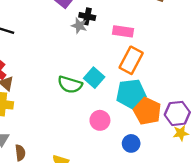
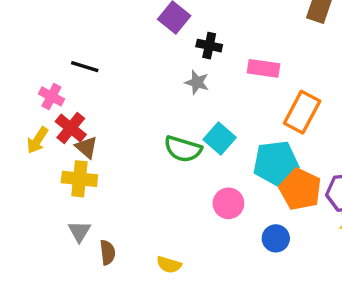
gray star: (79, 26) -> (197, 82), moved
orange rectangle: (131, 60) -> (302, 112), moved

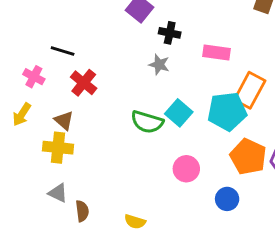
red cross: (71, 128) -> (84, 83), moved
cyan pentagon: (276, 163) -> (227, 111), moved
gray triangle: (79, 231) -> (58, 193), turned -35

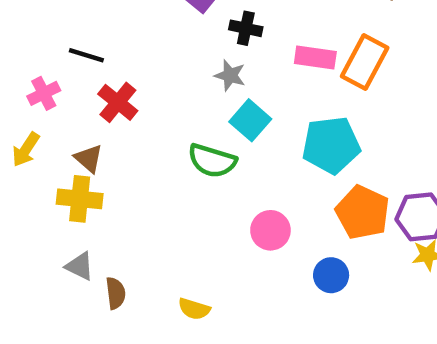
pink cross: (34, 77) -> (44, 93), turned 35
orange rectangle: (250, 90) -> (365, 62), moved
cyan square: (179, 113) -> (250, 120), moved

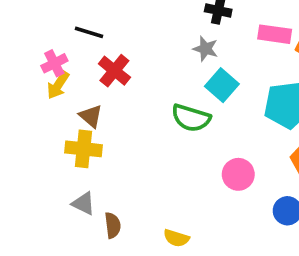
yellow arrow: (26, 150) -> (58, 85), moved

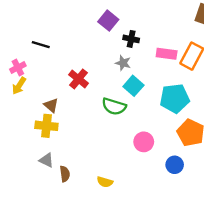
black line: (89, 32) -> (41, 45), moved
pink cross: (54, 63) -> (18, 68), moved
red cross: (114, 71) -> (79, 79), moved
yellow arrow: (58, 85) -> (19, 86), moved

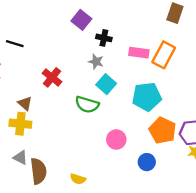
brown semicircle: (65, 174) -> (38, 171), size x1.6

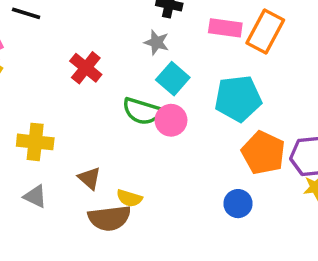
brown triangle: (25, 103) -> (89, 178), moved
pink circle: (116, 139) -> (171, 120), moved
brown semicircle: (38, 171) -> (109, 218), moved, turned 90
yellow semicircle: (78, 179) -> (129, 198), moved

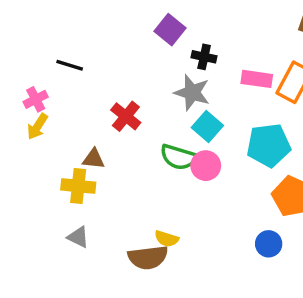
gray star: (157, 42) -> (192, 93), size x1.5
brown triangle: (89, 178) -> (94, 159), moved, turned -35

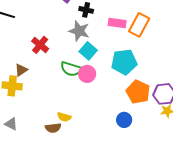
brown triangle: (94, 159) -> (21, 70), turned -40
gray triangle: (78, 237) -> (11, 124), moved
brown semicircle: (148, 257) -> (53, 128), size x0.7

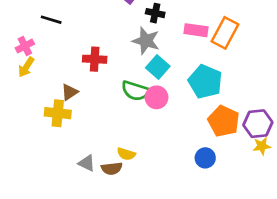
red cross: (40, 45) -> (95, 59), turned -36
cyan pentagon: (124, 62) -> (205, 82), turned 30
gray triangle: (11, 124) -> (87, 163), moved

